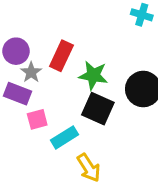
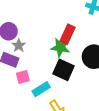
red rectangle: (61, 56) -> (68, 34), moved

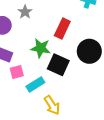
gray star: (19, 45) -> (25, 12), moved
green star: (60, 48) -> (41, 48), moved

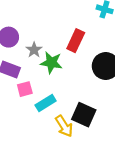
gray star: (25, 12) -> (34, 50), moved
black square: (58, 65) -> (84, 115), moved

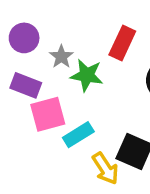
pink square: (25, 89) -> (48, 114), size x1.5

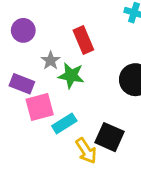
purple circle: (24, 38) -> (23, 30), moved
red rectangle: (122, 43) -> (83, 40), moved, turned -48

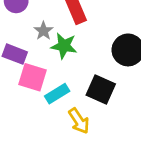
pink square: (40, 107) -> (33, 77), turned 32
black square: (109, 137) -> (101, 90), moved

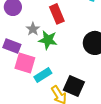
black square: (101, 90) -> (74, 86), moved

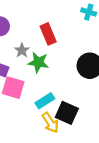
cyan rectangle: (43, 75) -> (45, 101), moved

